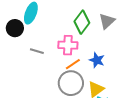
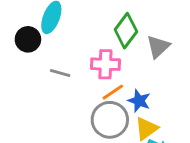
gray triangle: (107, 21) -> (158, 47), moved
blue star: (97, 60) -> (139, 101), moved

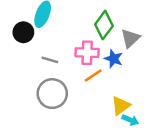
blue star: (139, 101) -> (114, 59), moved
gray circle: (110, 120) -> (52, 94), moved

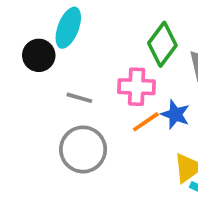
blue star: (114, 59) -> (175, 114), moved

